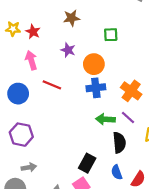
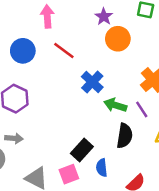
purple star: (68, 50) -> (104, 17), moved
blue cross: (96, 88) -> (92, 82), moved, turned 36
blue semicircle: (117, 172) -> (102, 168), moved

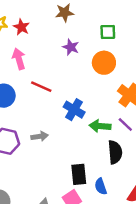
orange circle: (118, 39) -> (104, 63), moved
gray arrow: (14, 138) -> (39, 136), moved
black rectangle: (82, 150) -> (79, 174), turned -35

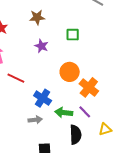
orange circle: (104, 63) -> (70, 72), moved
gray arrow: (39, 136) -> (35, 120), moved

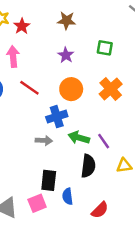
orange circle: (70, 72) -> (71, 89), moved
orange cross: (89, 87) -> (111, 89), moved
blue cross: (43, 98) -> (57, 117), turned 30

